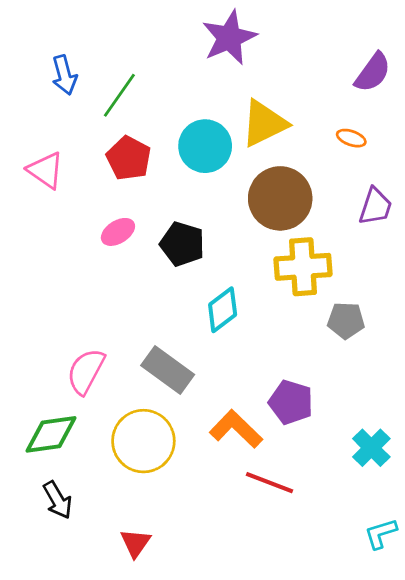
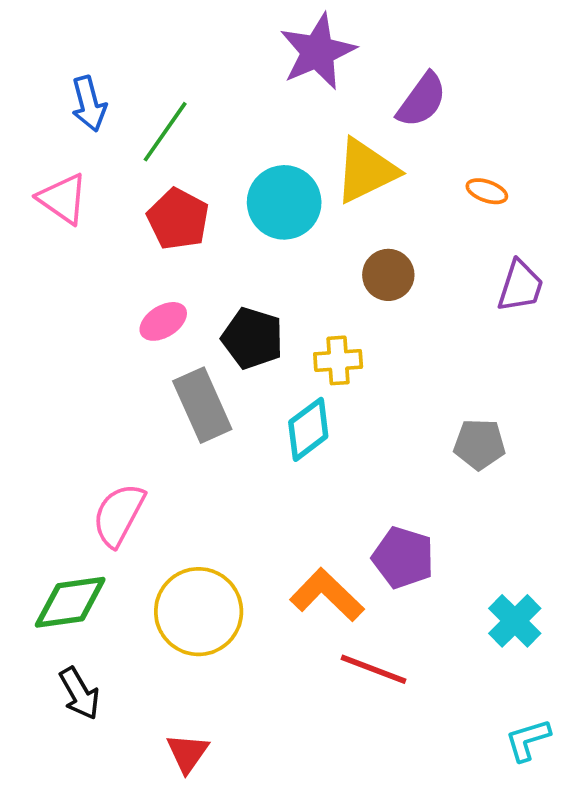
purple semicircle: (373, 72) -> (422, 100), moved
pink triangle: (46, 170) -> (63, 199), moved
brown circle: (280, 198) -> (388, 275), size x0.6
yellow cross: (303, 267) -> (338, 360), moved, size x0.6
gray rectangle: (168, 370) -> (202, 405), moved, turned 30

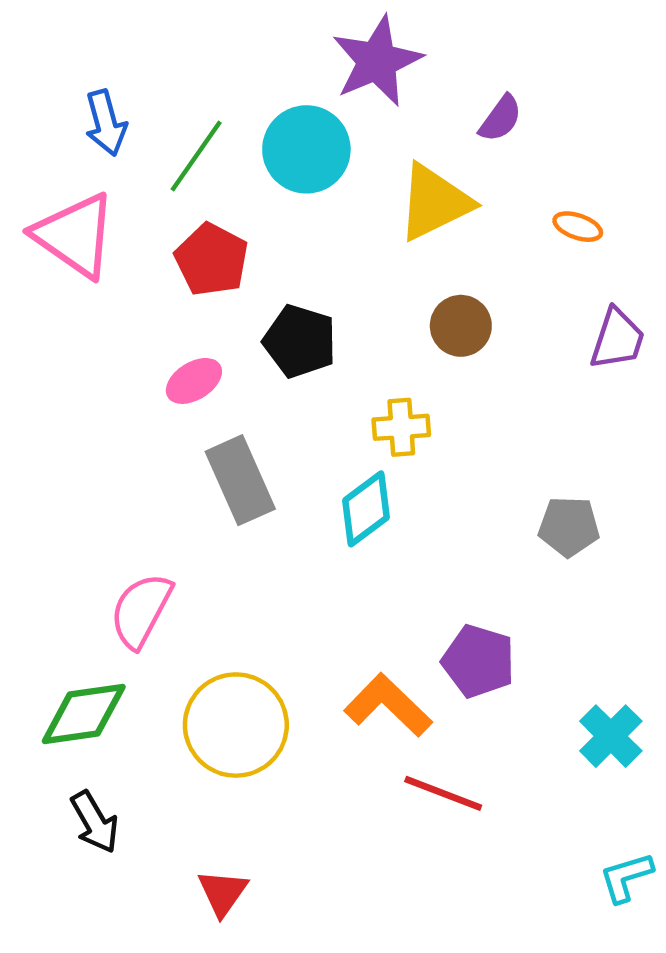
purple semicircle: (422, 100) -> (501, 118), size x0.7
pink triangle: (63, 199) -> (75, 235), size x1.4
cyan circle: (284, 202) -> (306, 149), moved
black pentagon: (253, 338) -> (300, 341), moved

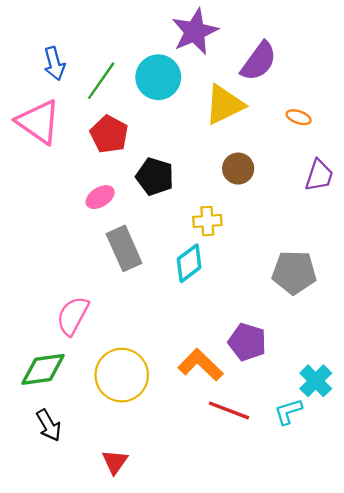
purple semicircle: (501, 118) -> (259, 61), size x1.6
gray pentagon: (569, 527) -> (294, 272), size x1.4
cyan L-shape: (626, 877) -> (288, 412), moved

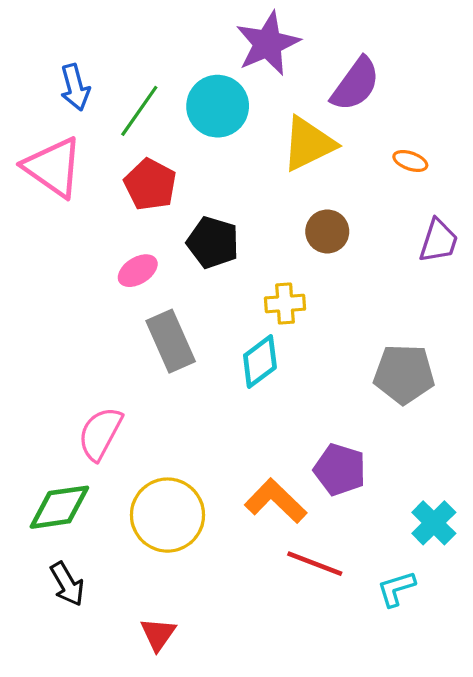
cyan L-shape: (288, 412) -> (396, 589), moved

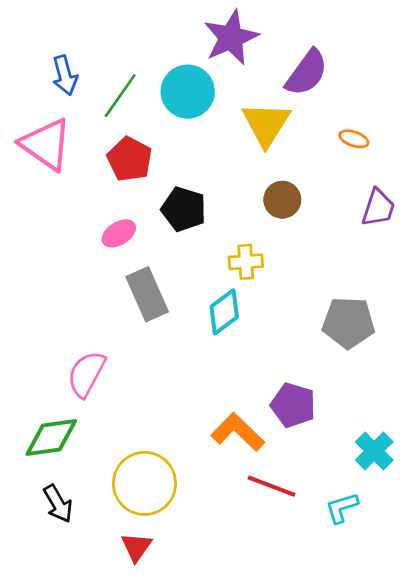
yellow triangle: (308, 144) -> (266, 124), turned -32
yellow circle: (167, 515) -> (144, 483), moved

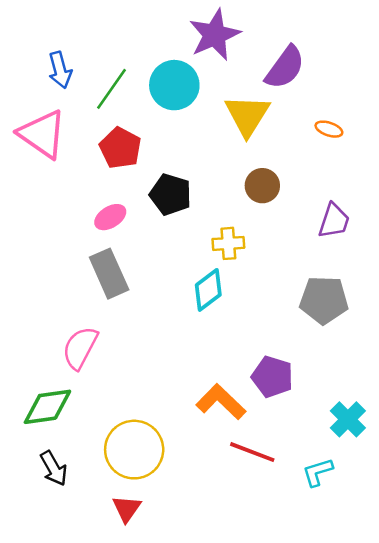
purple trapezoid: (378, 208) -> (334, 221), moved
gray rectangle: (147, 294) -> (109, 274), moved

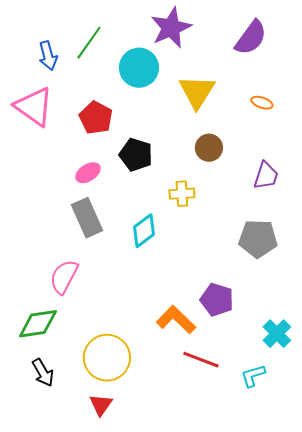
purple semicircle: (285, 67) -> (251, 38), moved
green line: (112, 89) -> (89, 43), moved
cyan diamond: (208, 290) -> (144, 231), moved

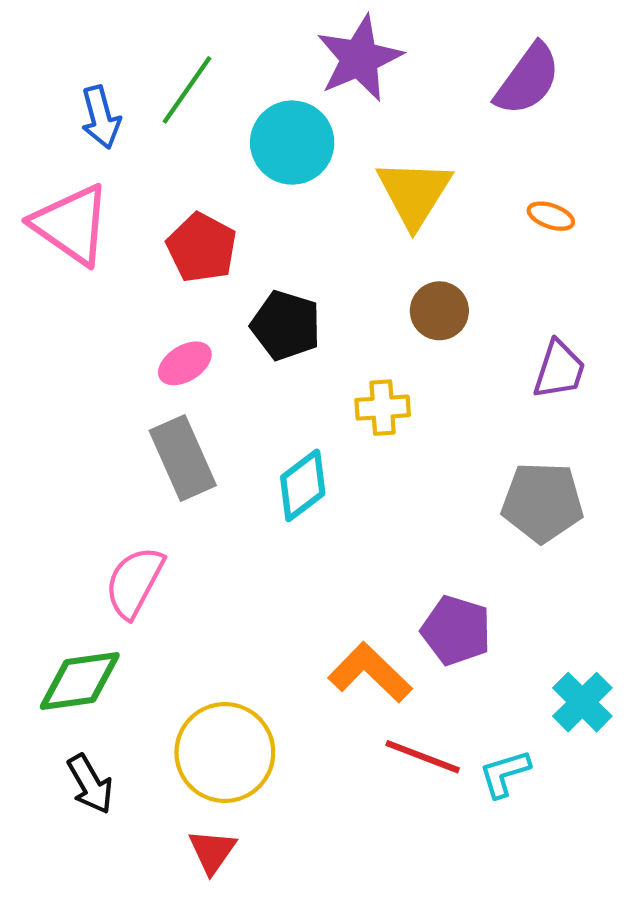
cyan L-shape: (253, 376) -> (505, 774), moved

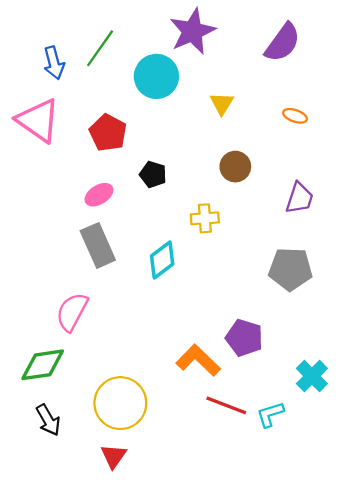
yellow triangle: (414, 193) -> (222, 103), size x0.6
black pentagon: (286, 326) -> (153, 174), size x0.7

